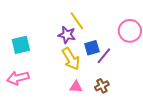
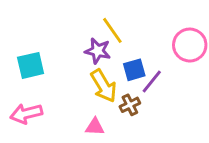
brown cross: (102, 86) -> (130, 105), moved
pink triangle: (76, 87) -> (95, 127), moved

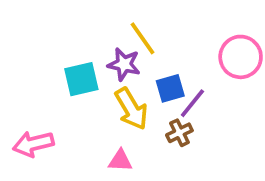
cyan square: (31, 65) -> (81, 79), moved
brown cross: (130, 105) -> (179, 133), moved

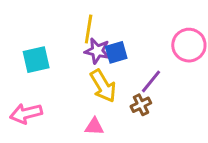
yellow line: (142, 38) -> (89, 29), moved, turned 44
cyan square: (81, 79) -> (36, 60), moved
blue square: (170, 88) -> (116, 52), moved

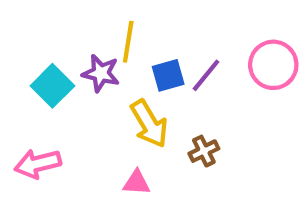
purple star: (97, 51) -> (101, 73), moved
cyan square: (36, 60) -> (52, 86), turned -32
purple line: (151, 81) -> (206, 75), moved

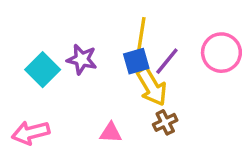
yellow line: (128, 42) -> (141, 34), moved
yellow arrow: (149, 124) -> (152, 87), moved
pink triangle: (137, 183) -> (111, 133), moved

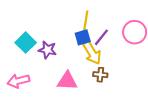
purple star: (82, 59) -> (47, 50), moved
brown cross: (165, 122) -> (100, 75), turned 32
pink triangle: (111, 133) -> (67, 81), size x1.5

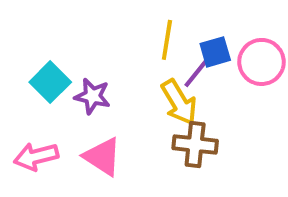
blue square: (83, 37) -> (215, 52), moved
brown cross: (100, 75) -> (195, 144), size x1.5
pink triangle: (67, 81) -> (103, 157), moved, turned 30

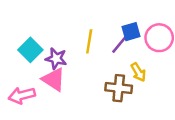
yellow line: (167, 40) -> (89, 41), moved
yellow arrow: (179, 102) -> (138, 72), moved, size x0.7
pink triangle: (103, 157) -> (54, 79), moved

